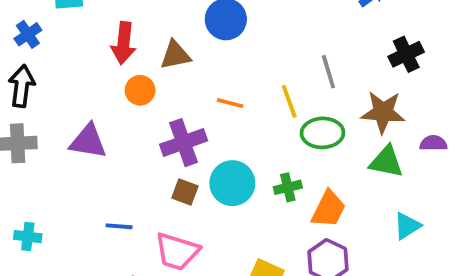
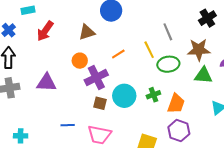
red arrow: (123, 43) -> (45, 31), moved, turned 35
orange circle: (140, 90) -> (80, 61), moved
orange line: (230, 103) -> (118, 54), turned -40

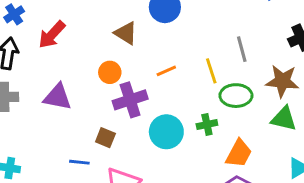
red arrow: (45, 31) -> (52, 35), moved
brown triangle: (87, 32) -> (126, 33), turned 42
green cross: (153, 95) -> (207, 125), moved
brown square: (100, 103) -> (105, 138), moved

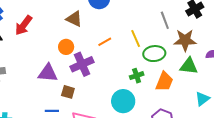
gray line: (242, 49) -> (165, 20), moved
purple triangle: (58, 97) -> (48, 73), moved
cyan circle: (166, 132) -> (123, 101), moved
orange trapezoid: (239, 154) -> (164, 82), moved

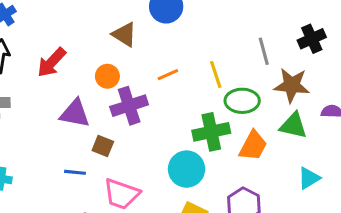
red arrow: (24, 25) -> (52, 62), moved
green cross: (137, 76) -> (211, 132), size x1.6

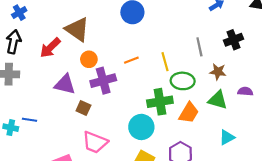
brown triangle: (124, 34) -> (77, 29), moved, size x1.4
brown star: (292, 85) -> (218, 72), size x0.7
blue line: (75, 172) -> (30, 120), moved

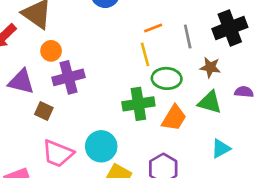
black cross: (233, 40) -> (230, 28), size x1.4
orange line: (131, 60) -> (153, 28), moved
cyan circle: (141, 127) -> (101, 146), moved

